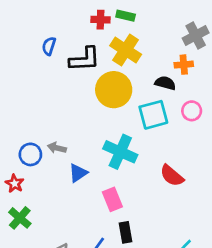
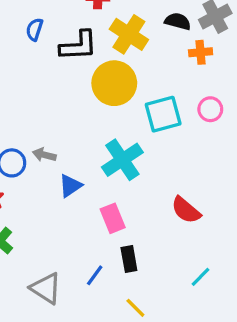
black semicircle: (165, 83) -> (178, 21), moved
cyan cross: (120, 152) -> (122, 160), turned 32
red semicircle: (172, 176) -> (186, 210), moved

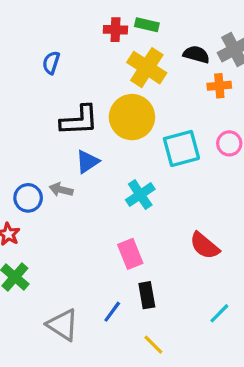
black L-shape: (78, 46) -> (79, 120), moved
cyan cross: (122, 160) -> (140, 195), size x0.7
blue triangle: (70, 186) -> (87, 162), moved

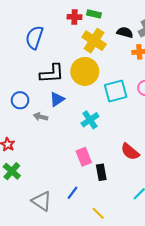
blue semicircle: (51, 63) -> (34, 38), size x1.6
blue circle: (28, 198) -> (20, 100), moved
black rectangle: (147, 295) -> (101, 172), moved

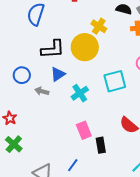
yellow cross: (94, 41) -> (99, 26), moved, size x0.7
cyan square: (116, 91) -> (115, 81), moved
cyan cross: (90, 120) -> (80, 93), moved

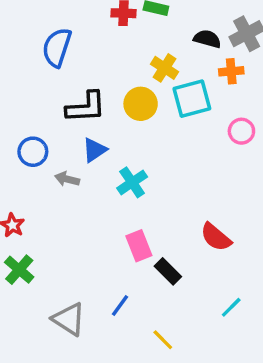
yellow circle: (85, 47) -> (141, 104), size x0.7
cyan square: (115, 81) -> (192, 99), moved
black rectangle: (101, 145) -> (168, 271), turned -35

